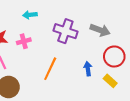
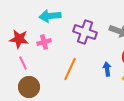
cyan arrow: (30, 15) -> (50, 16), size x1.5

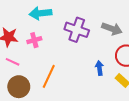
pink line: (23, 63) -> (13, 62), turned -40
orange line: (70, 69) -> (49, 76), moved

